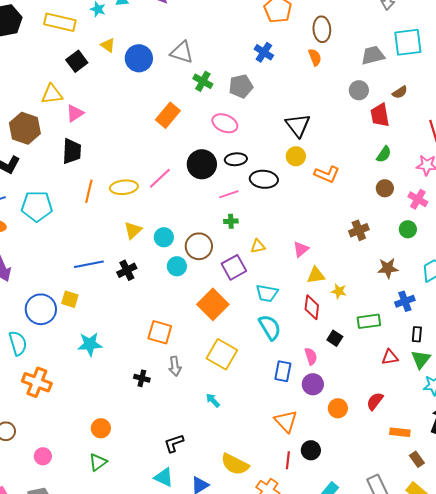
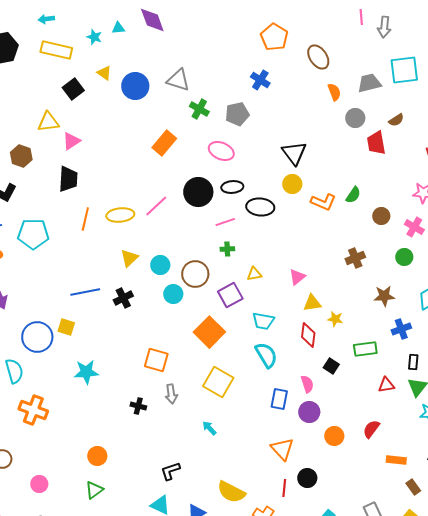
brown ellipse: (322, 29) -> (318, 57), turned -30
orange semicircle: (315, 57) -> (334, 92), moved
brown hexagon: (25, 128) -> (21, 156), size x0.7
green semicircle: (384, 154) -> (353, 195), moved

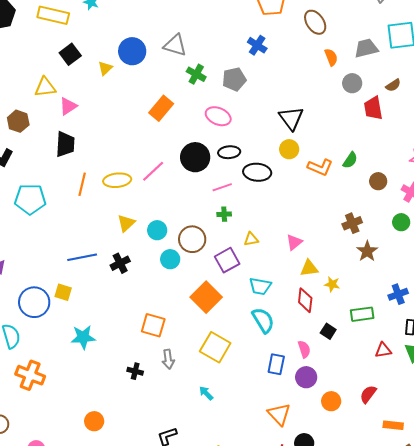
yellow triangle: (104, 73) -> (105, 68), moved, turned 42
brown star: (384, 296) -> (367, 251), moved, turned -30

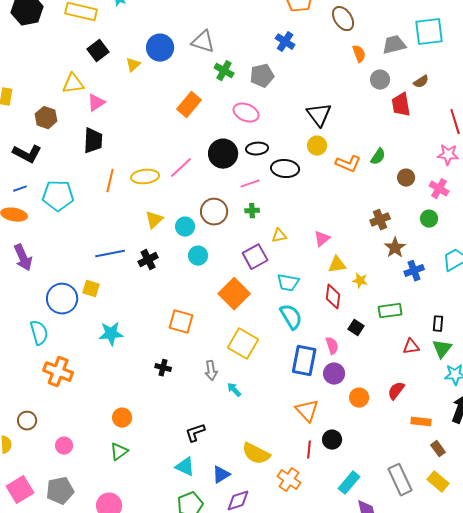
brown circle: (192, 239) -> (214, 212), moved
blue cross: (398, 294) -> (414, 271), moved
gray arrow: (168, 359) -> (211, 371), moved
blue rectangle: (276, 364) -> (304, 361), size x1.4

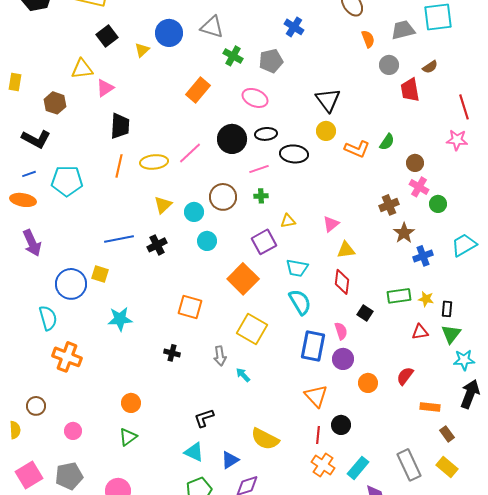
black trapezoid: (93, 141) -> (120, 126), moved
pink cross: (439, 189) -> (419, 187), moved
yellow star: (360, 281) -> (426, 299), moved
orange cross: (289, 480) -> (323, 465), moved

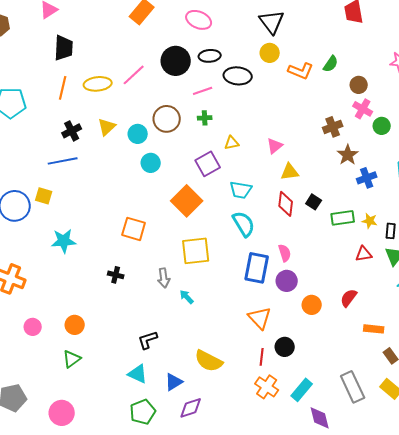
black cross: (157, 245) -> (72, 131), moved
black square: (365, 313) -> (314, 202), moved
yellow square: (252, 329) -> (196, 251), turned -36
pink circle: (73, 431) -> (33, 327), moved

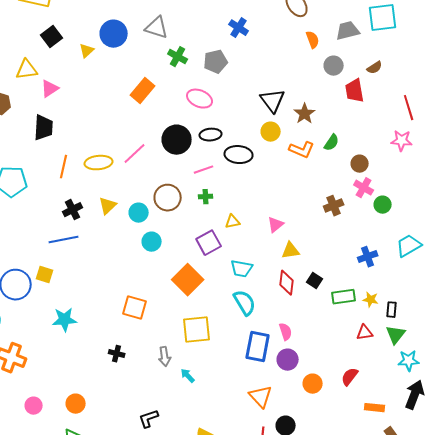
black trapezoid: (64, 48) -> (44, 128), moved
brown star: (348, 155) -> (305, 114), moved

